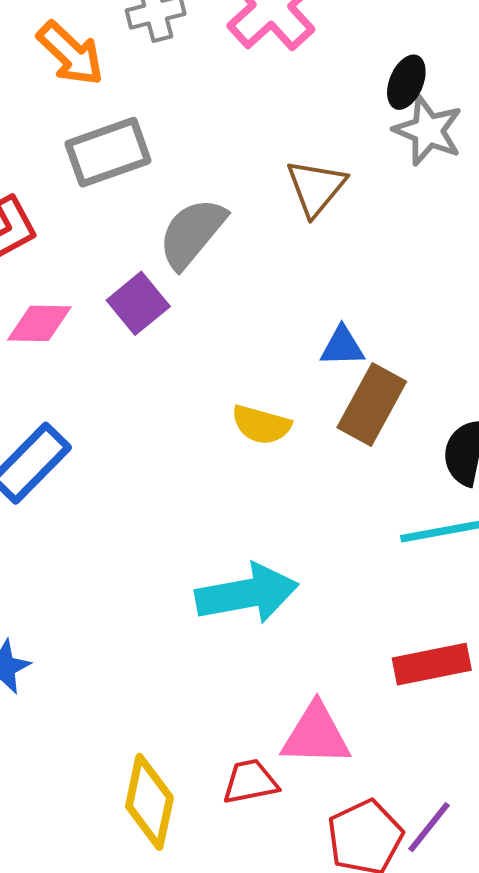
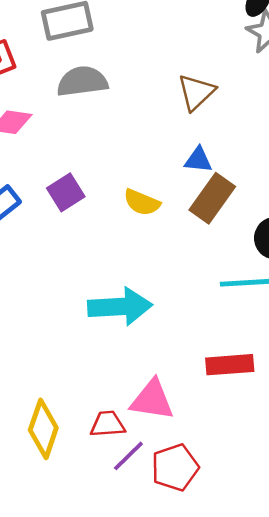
brown triangle: (316, 188) -> (196, 92), moved
gray semicircle: (192, 233) -> (82, 81), moved, turned 36
purple square: (138, 303) -> (66, 192), moved
purple line: (429, 827) -> (128, 456), moved

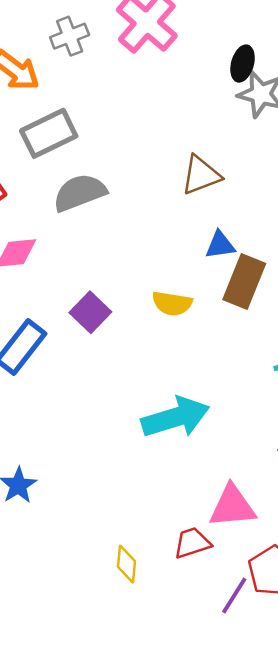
brown triangle: (196, 92) -> (201, 175), turned 36
yellow diamond: (43, 429) -> (127, 564), size x0.6
purple line: (128, 456) -> (234, 595), moved

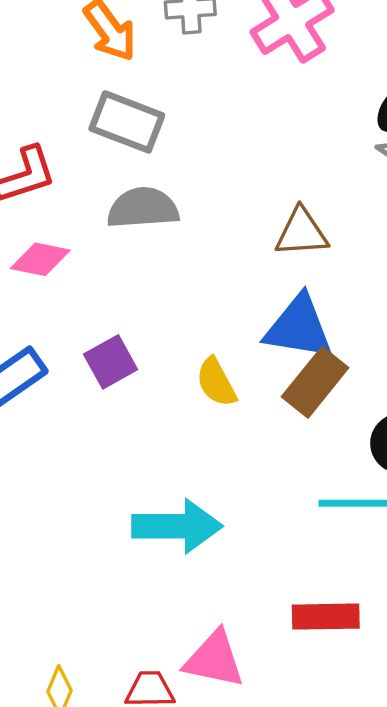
gray rectangle: (49, 133) -> (127, 122), turned 30
blue triangle: (220, 245) -> (299, 327), size x1.8
yellow semicircle: (172, 303) -> (216, 382), turned 36

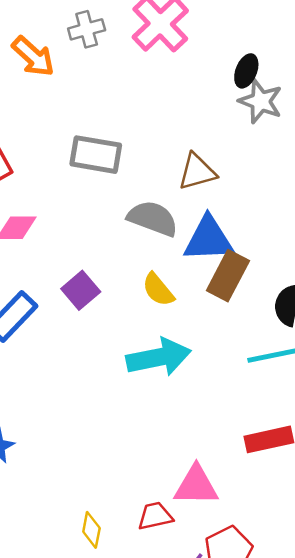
gray rectangle: (127, 122) -> (96, 155), moved
gray semicircle: (143, 208) -> (153, 218), moved, turned 36
cyan arrow: (177, 526) -> (159, 357), moved

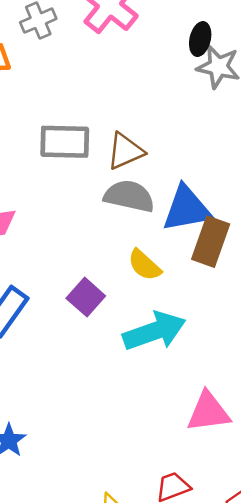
brown triangle: (197, 172) -> (125, 151), moved
purple square: (81, 290) -> (86, 297), moved
pink triangle: (196, 486) -> (208, 412), moved

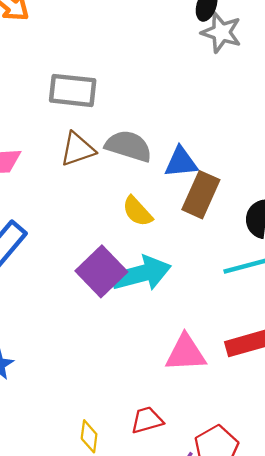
brown triangle: (125, 151) -> (78, 149), moved
blue triangle: (187, 209) -> (181, 162), size x0.7
purple square: (86, 297) -> (101, 271), moved, size x1.4

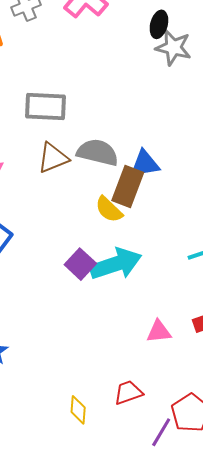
brown rectangle: (201, 195) -> (128, 186), moved
purple square: (101, 271) -> (80, 264), size x0.7
pink triangle: (186, 353) -> (159, 332), size x0.7

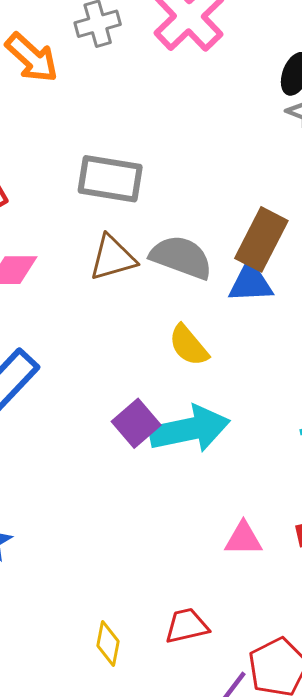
brown rectangle: (128, 186) -> (261, 239), moved

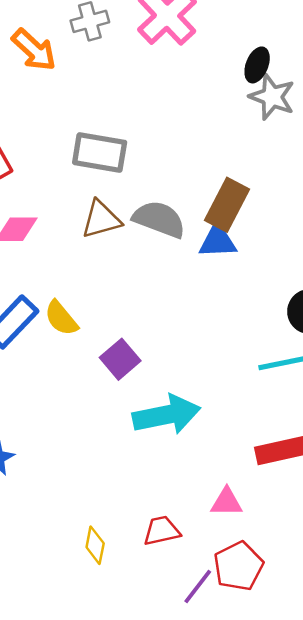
yellow semicircle: (189, 345) -> (61, 318), moved
cyan arrow: (190, 429) -> (166, 415), moved
pink triangle: (243, 539) -> (227, 502), moved

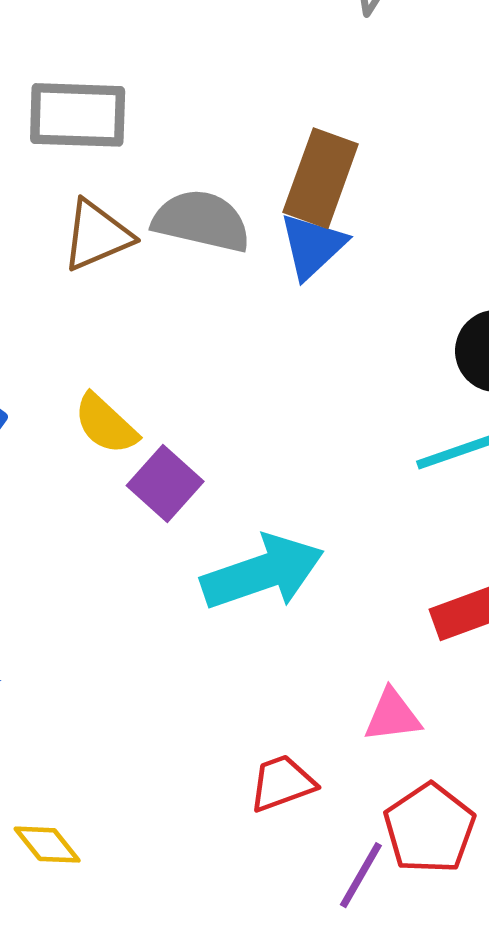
blue triangle: (218, 241) -> (312, 246), turned -33
yellow semicircle: (61, 318) -> (106, 424), moved
yellow diamond: (95, 545) -> (47, 845), moved, turned -42

